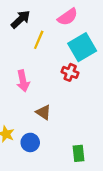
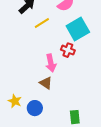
yellow line: (39, 40) -> (42, 23), turned 35
pink arrow: (23, 81) -> (51, 63), moved

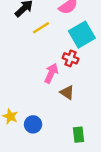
pink arrow: (51, 63) -> (51, 73), turned -144
brown triangle: (46, 83) -> (67, 93), moved

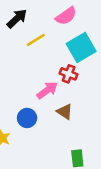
pink arrow: (51, 73) -> (47, 90), turned 30
blue circle: (33, 124) -> (27, 118), moved

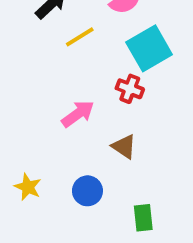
pink arrow: (47, 90) -> (78, 114), moved
blue circle: (27, 118) -> (87, 191), moved

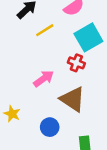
brown triangle: (124, 147) -> (73, 99), size x1.6
yellow star: (28, 187) -> (12, 114), moved

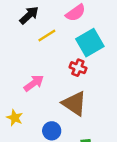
pink arrow: (44, 79) -> (34, 83), moved

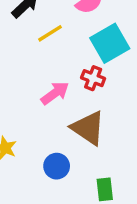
pink arrow: (34, 83) -> (55, 93), moved

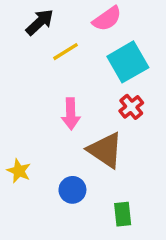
red cross: (93, 78) -> (131, 107), moved, turned 30
pink arrow: (55, 93) -> (71, 114), turned 124

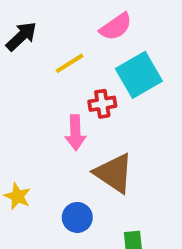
black arrow: (40, 22) -> (21, 36), moved
red cross: (131, 107) -> (102, 104), moved, turned 30

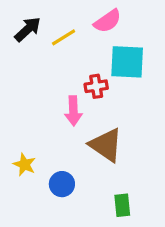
yellow line: (70, 63) -> (64, 37), moved
cyan square: (139, 75) -> (127, 62), turned 33
blue circle: (77, 217) -> (62, 184), moved

